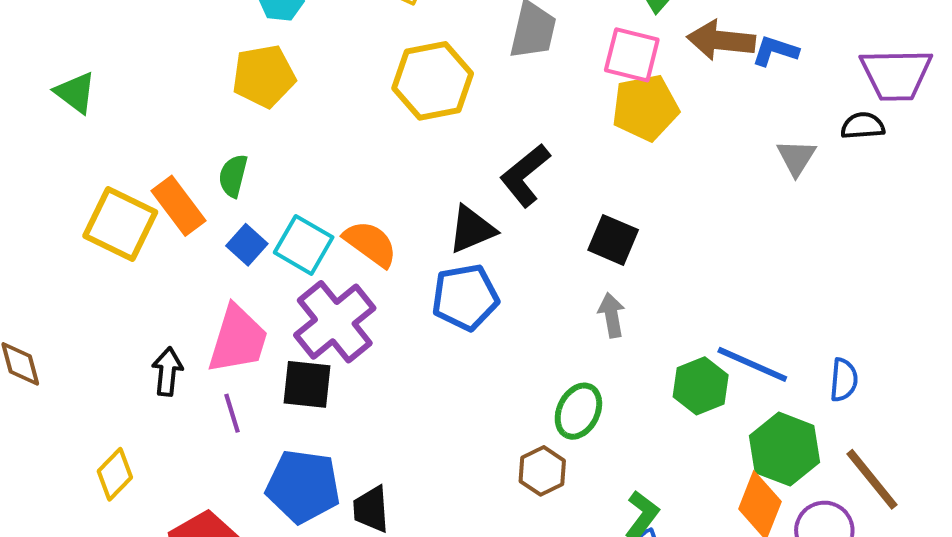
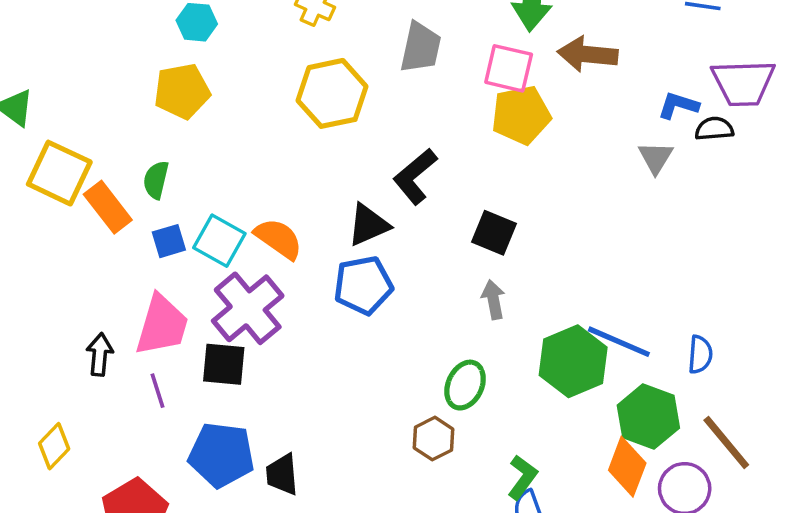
blue L-shape: (775, 51) -> (678, 105), moved
yellow square: (120, 224) -> (59, 173), moved
blue square: (247, 245) -> (169, 241), turned 32
green hexagon: (701, 386) -> (573, 361), size x1.4

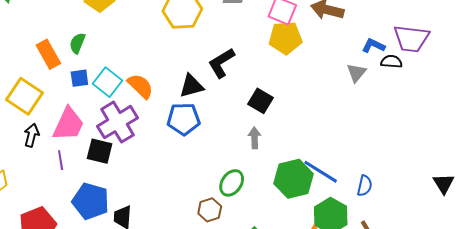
yellow square: (59, 173) -> (24, 96), moved

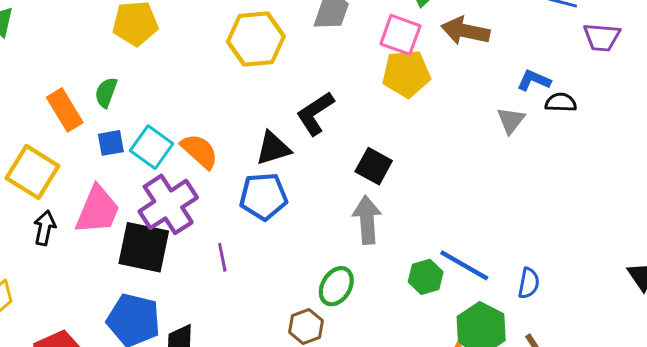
purple trapezoid: (411, 39) -> (602, 37), moved, size x0.7
gray arrow: (255, 138) -> (367, 220), size x1.5
black square: (100, 151) -> (144, 247), size x1.4
purple line: (61, 160) -> (222, 257), moved
green hexagon: (294, 179) -> (426, 277), size x0.6

